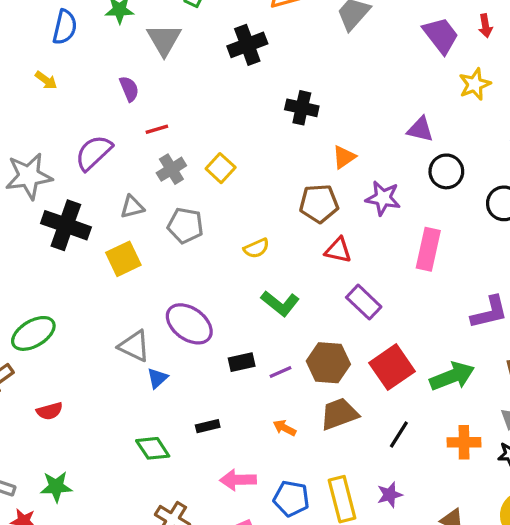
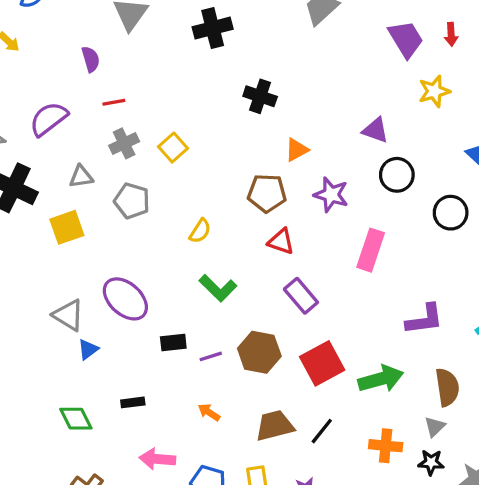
yellow semicircle: (256, 248) -> (200, 231), turned -40
brown trapezoid: (339, 414) -> (275, 426), moved

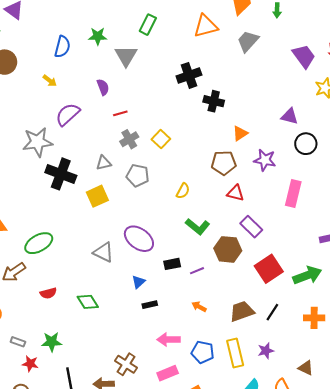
black cross: (213, 28) -> (189, 75), moved
purple semicircle: (49, 119) -> (68, 114), moved
blue triangle: (88, 349) -> (138, 282), moved
brown hexagon: (259, 352) -> (228, 249), moved
green diamond: (76, 419) -> (88, 302), moved

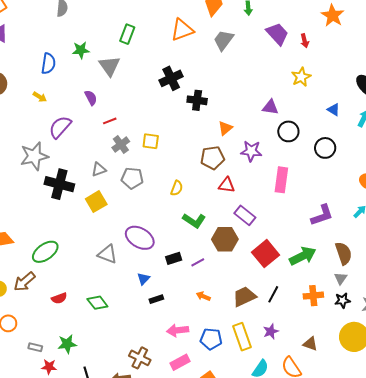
purple trapezoid: (304, 56) -> (277, 34), moved
yellow square: (161, 139) -> (151, 141), turned -30

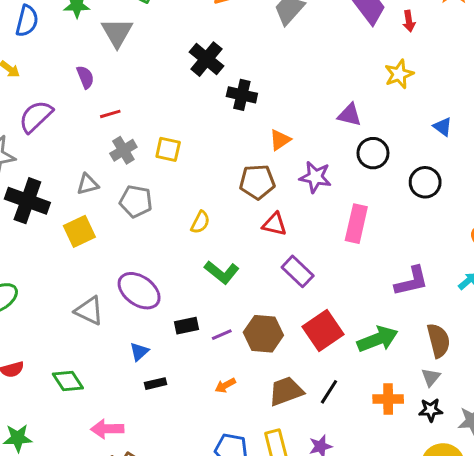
black cross: (171, 78) -> (206, 59), turned -30
brown hexagon: (225, 239) -> (263, 334), moved
orange arrow: (203, 296) -> (225, 385), turned -56
pink arrow: (178, 330) -> (107, 429), moved

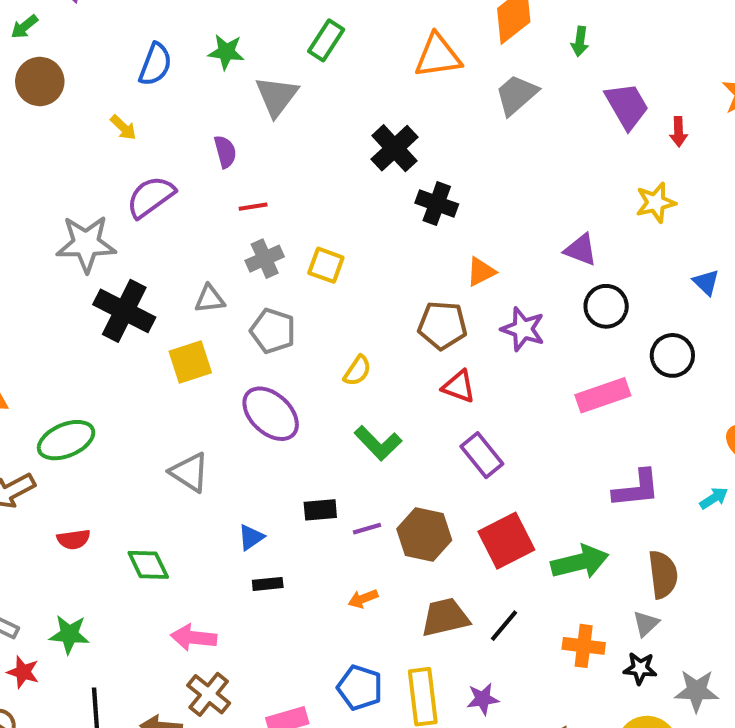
pink rectangle: (356, 224) -> (603, 395), moved, turned 51
purple ellipse: (139, 291) -> (271, 414), moved

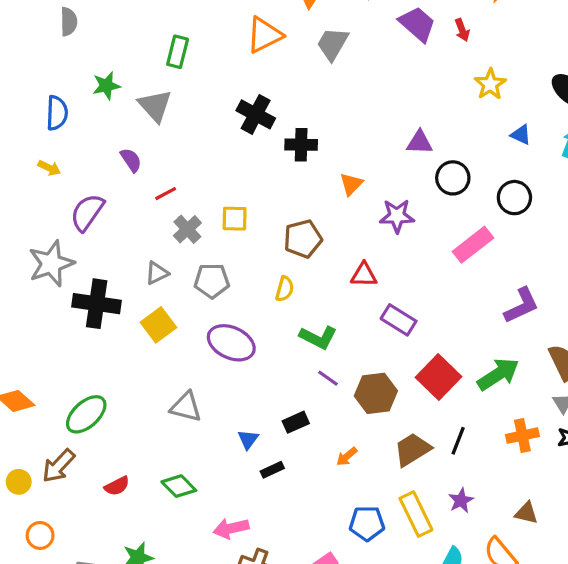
yellow star: (656, 203) -> (490, 84), moved
brown pentagon: (442, 325) -> (303, 239), moved
black rectangle: (320, 510) -> (296, 422), moved
purple line: (367, 529) -> (328, 378), moved, turned 70

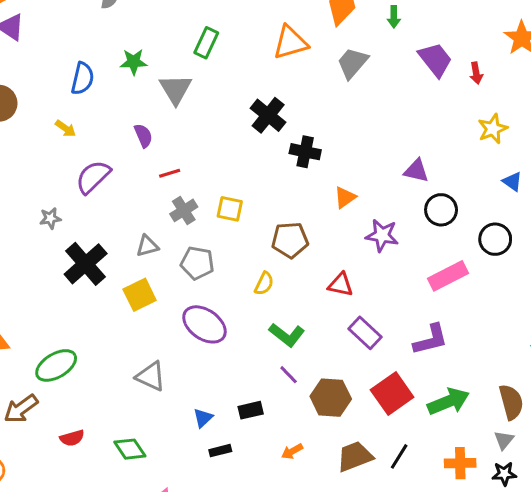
gray star: (51, 264) -> (50, 218), size x0.5
black cross: (97, 304) -> (86, 264), turned 30
purple L-shape: (522, 305) -> (431, 340), moved

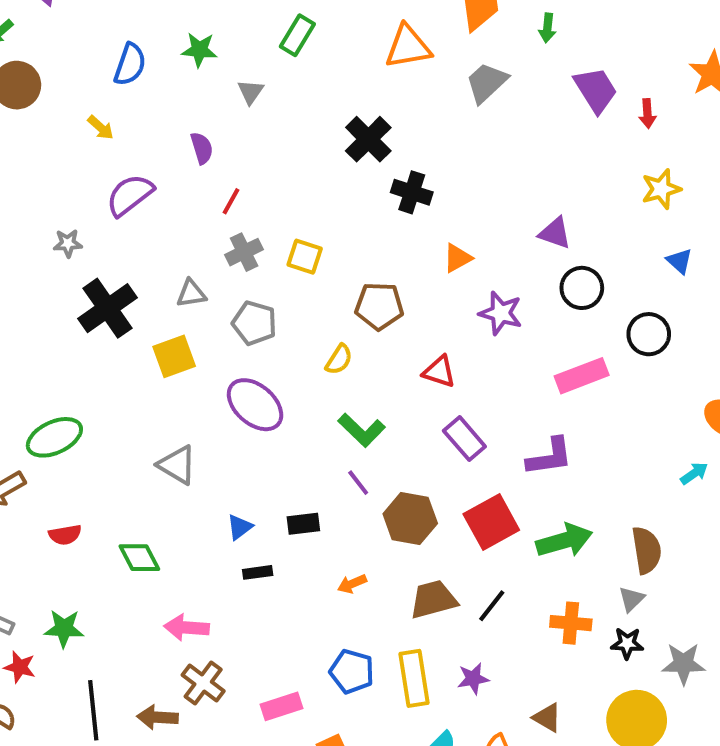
gray triangle: (176, 89) -> (251, 92), size x0.6
red line: (170, 173) -> (231, 201), turned -50

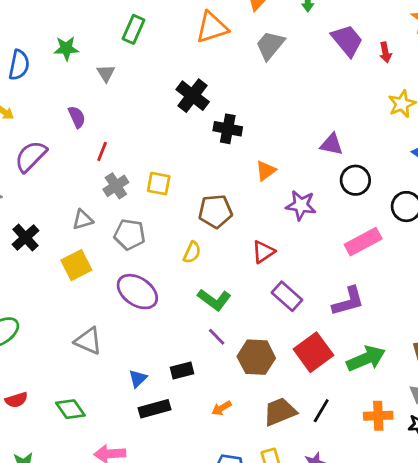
black cross: (108, 308) -> (25, 237), size x0.7
red triangle: (439, 372) -> (263, 252), turned -45
black rectangle: (258, 572) -> (154, 409), size x1.5

